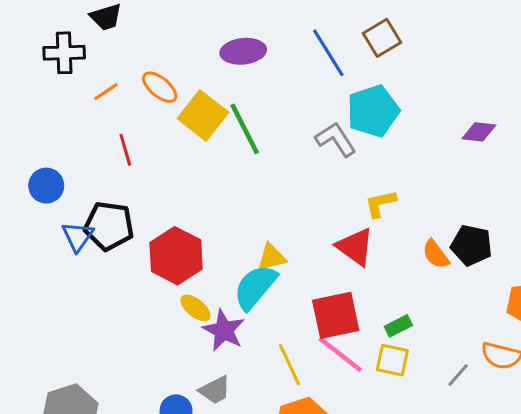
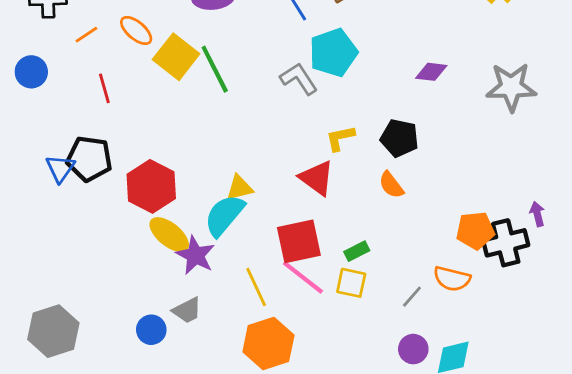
blue circle: (46, 186) -> (31, 72), moved
black pentagon: (471, 245) -> (399, 138), moved
yellow ellipse: (195, 308) -> (169, 235), size x1.4

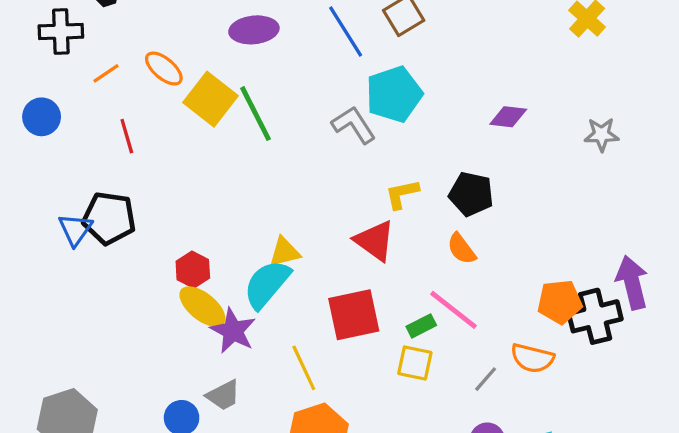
gray star: (511, 87) -> (602, 135), size x0.6
red hexagon: (151, 186) -> (193, 270), moved, size x0.6
purple arrow: (537, 214) -> (632, 283), size x1.8
pink line: (303, 277) -> (453, 310), moved

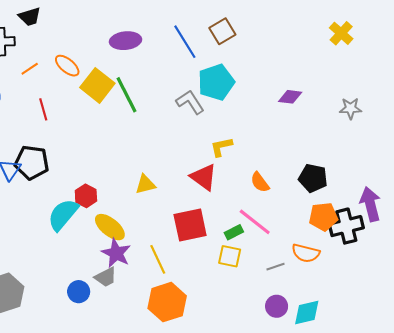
black pentagon: (471, 194) -> (313, 178), moved
cyan semicircle: (267, 284) -> (63, 215), moved
yellow ellipse: (202, 307) -> (110, 227), moved
purple star: (233, 331) -> (116, 253), moved
gray line: (486, 379) -> (276, 267), turned 30

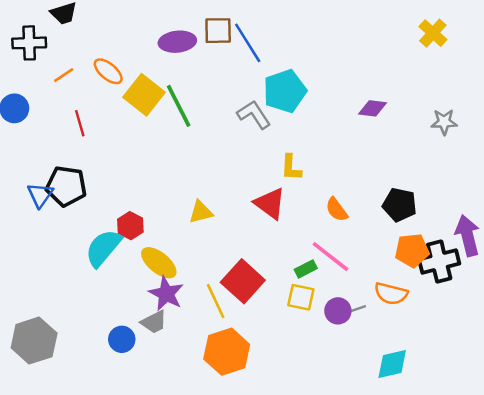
brown square: (222, 31) -> (218, 31), moved, turned 30
yellow L-shape: (221, 147) -> (291, 168), turned -75
red square: (190, 225) -> (243, 281), moved, turned -36
purple circle: (277, 306) -> (338, 311), moved

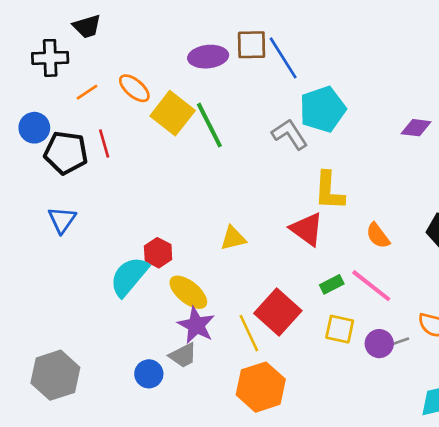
yellow L-shape: (291, 168) -> (329, 191), size x1.4
black pentagon: (66, 186) -> (66, 153), moved
green rectangle: (306, 269) -> (332, 284), moved

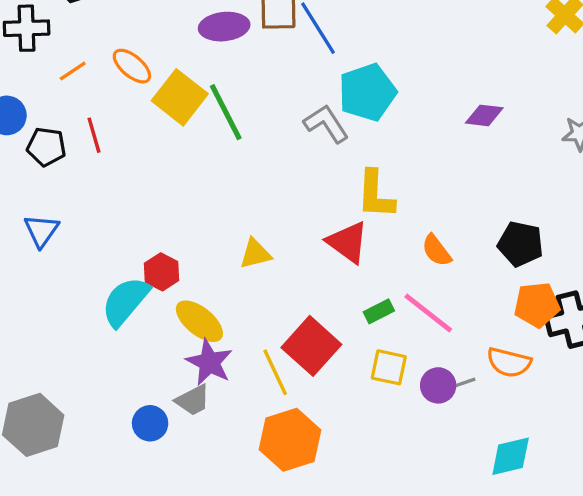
black pentagon: (66, 153) -> (46, 147), size x0.7

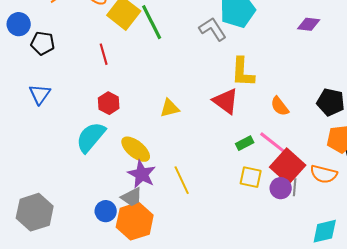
red line: (94, 135) -> (104, 54), moved
red hexagon: (162, 272) -> (109, 103), moved
red square: (311, 346) -> (288, 166), moved
gray line: (461, 384) -> (295, 187), turned -66
orange hexagon: (290, 440) -> (135, 221), moved

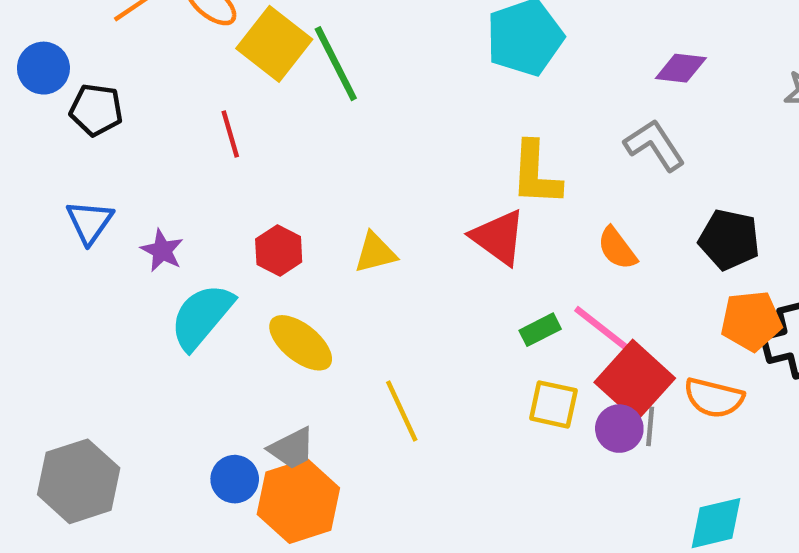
gray L-shape: (213, 29) -> (654, 145), moved
red hexagon: (109, 103) -> (279, 251), moved
purple star: (142, 174) -> (162, 251), moved, size x0.7

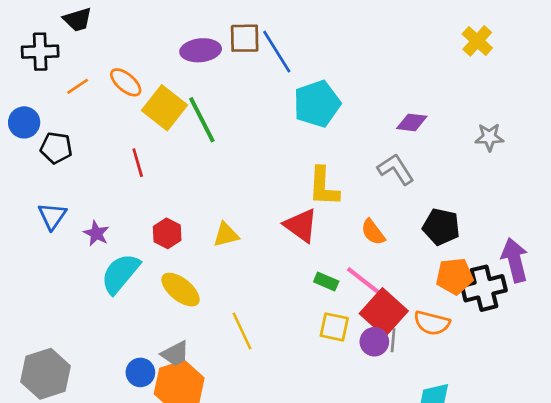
green rectangle: (540, 330) -> (326, 282), turned 50

